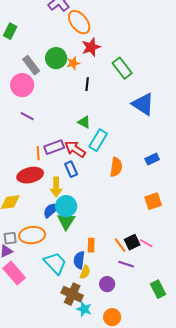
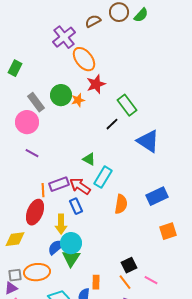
black line: (87, 84) -> (112, 124), moved, turned 40
blue rectangle: (152, 159) -> (157, 196), size x1.5
red ellipse: (30, 175) -> (35, 212), turned -55
orange square: (153, 201) -> (168, 231), moved
black square: (132, 242) -> (129, 265), moved

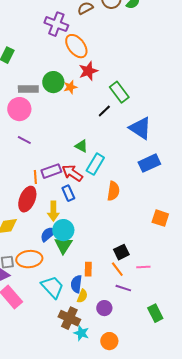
purple cross: (64, 37) -> (56, 24), turned -30
gray rectangle: (36, 102) -> (28, 89), turned -54
blue rectangle: (157, 196) -> (149, 163), moved
orange square: (168, 231) -> (160, 218), turned 36
pink line: (151, 280) -> (143, 267), turned -32

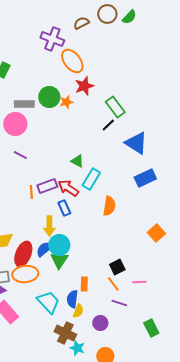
black line: (104, 111) -> (108, 125), moved
red ellipse: (27, 199) -> (23, 254), moved
orange square: (160, 218) -> (156, 233), turned 30

